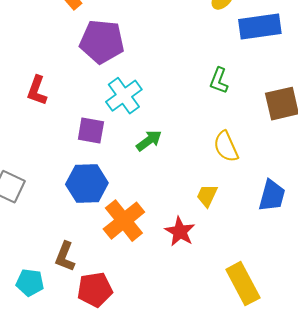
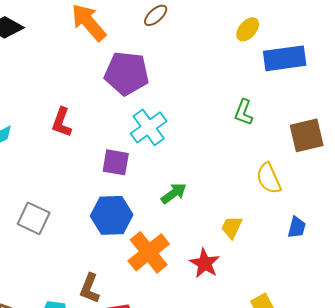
green arrow: (149, 141) -> (174, 193), moved
yellow semicircle: (226, 147) -> (269, 178), moved
blue trapezoid: (272, 196) -> (297, 227), size x0.7

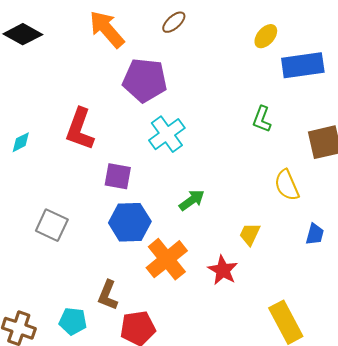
red L-shape: (62, 122) -> (80, 129), size x1.4
purple square: (116, 162) -> (118, 176), moved

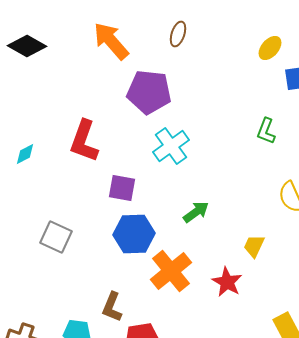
brown ellipse: (174, 22) -> (178, 34), turned -30

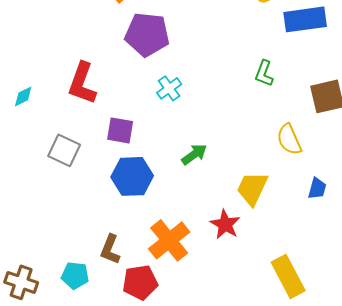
cyan cross: (171, 146) -> (169, 88), size x0.7
gray square: (56, 237) -> (64, 150), moved
yellow trapezoid: (254, 246) -> (252, 188), size x1.5
orange cross: (171, 271) -> (169, 240), moved

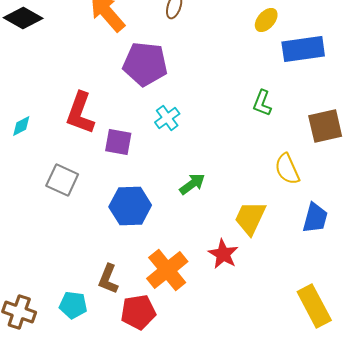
purple square: (120, 130) -> (118, 142), moved
blue trapezoid: (317, 188) -> (315, 218), size x1.4
yellow rectangle: (288, 276) -> (314, 306), moved

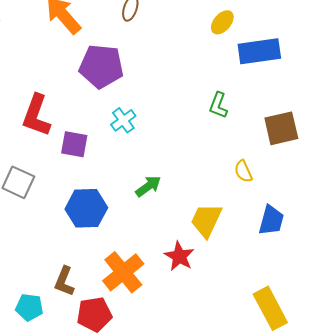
yellow semicircle: (287, 169) -> (243, 171), size x0.7

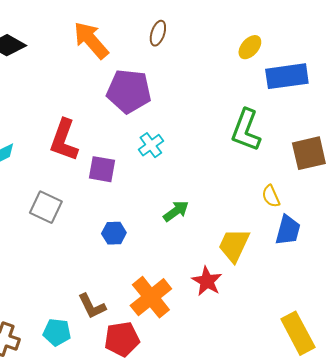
green L-shape: (218, 105) -> (246, 130), size x1.6
blue hexagon: (86, 208) -> (114, 233), size x0.6
blue trapezoid: (271, 220) -> (288, 230), moved
brown L-shape: (64, 281) -> (92, 306), turned -48

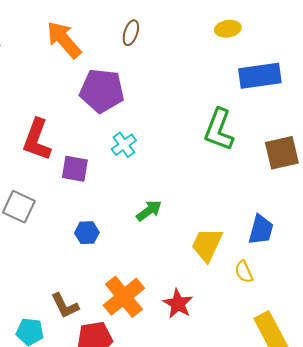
yellow ellipse: (250, 47) -> (228, 29), moved, turned 40
yellow semicircle: (271, 196) -> (244, 272), moved
red star: (207, 281) -> (178, 304), moved

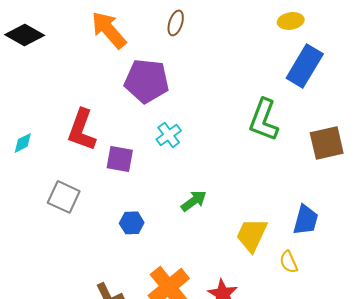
yellow ellipse: (228, 29) -> (291, 21), moved
blue rectangle: (260, 76) -> (305, 66), turned -51

